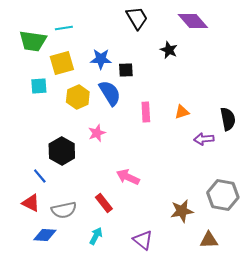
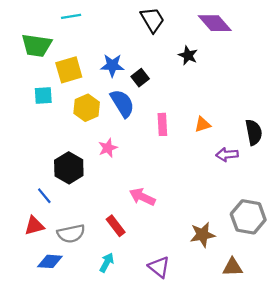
cyan line: (64, 28) -> (71, 16), moved
black square: (126, 70) -> (140, 78), turned -35
red triangle: (31, 203) -> (34, 226), turned -42

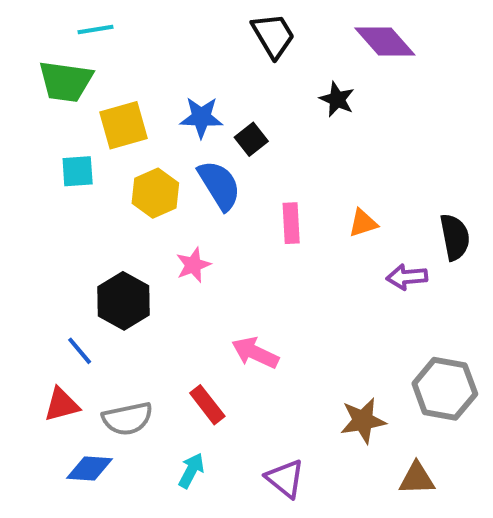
cyan line: (71, 16) -> (96, 29), moved

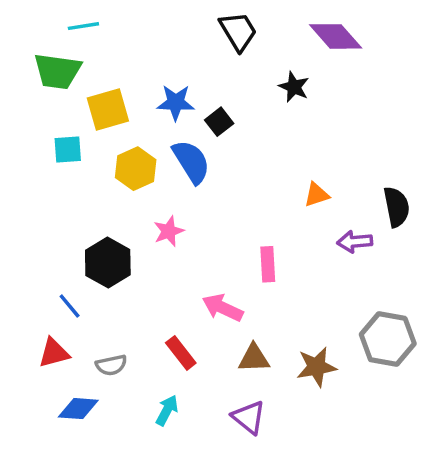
pink rectangle: (291, 223) -> (268, 264), moved
gray semicircle: (127, 419) -> (111, 365), size x0.7
brown triangle: (417, 479) -> (254, 358), moved

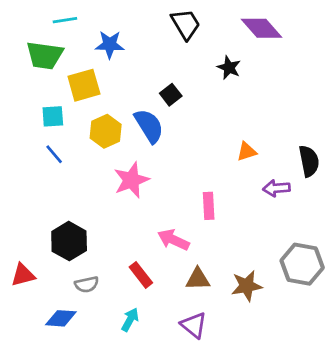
blue star: (176, 103) -> (110, 45), moved
pink star: (169, 231) -> (131, 180), size x1.5
black hexagon: (108, 263) -> (69, 241), moved
blue line: (70, 306) -> (54, 154), moved
red triangle: (54, 353) -> (23, 275), moved

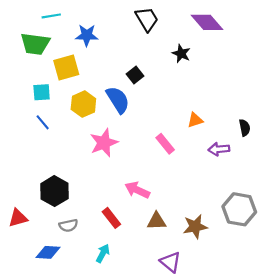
black semicircle: (309, 161) -> (245, 128), size x0.7
pink rectangle: (209, 206) -> (165, 144), moved, turned -36
purple triangle: (194, 325) -> (170, 262), moved

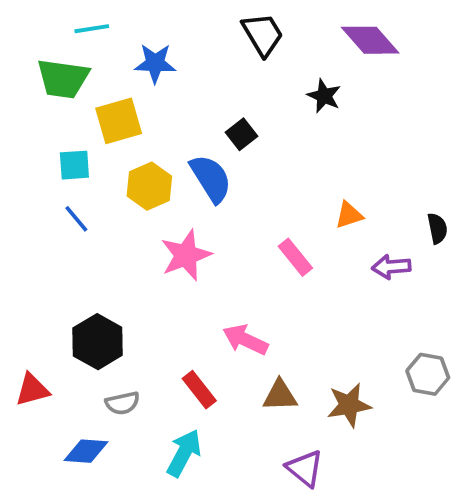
gray hexagon: (239, 209) -> (428, 374), size x0.7
cyan arrow: (103, 253) -> (184, 453), size x1.4

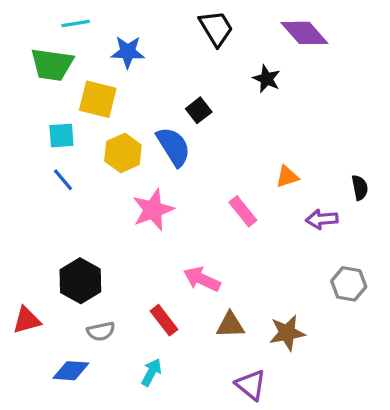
yellow square: (119, 121) -> (98, 99), turned 30
gray hexagon: (428, 374) -> (349, 284), moved
cyan arrow: (184, 453) -> (151, 372), size x0.7

